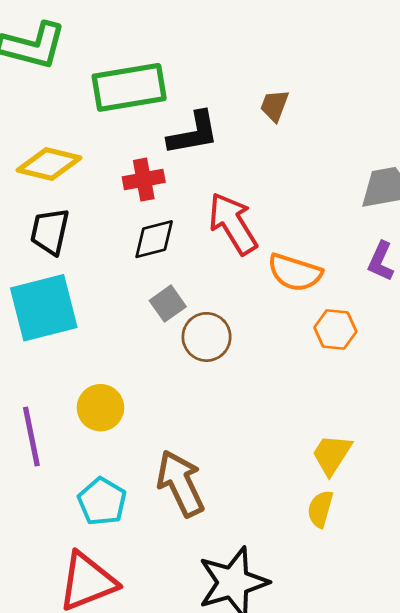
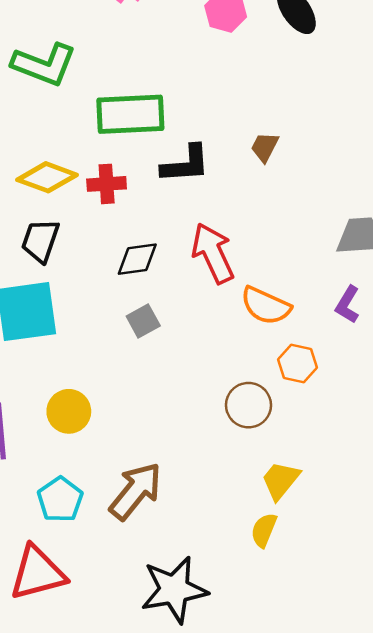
red cross: (144, 180) -> (107, 184), moved
brown circle: (207, 337) -> (248, 405), moved
brown arrow: (181, 483) -> (136, 491), turned 58

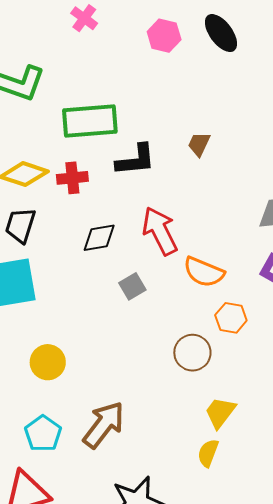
gray square: (143, 321) -> (132, 286), moved

